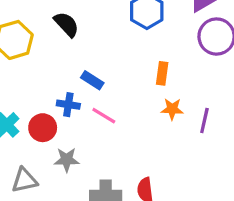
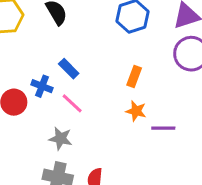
purple line: (204, 120) -> (163, 128), turned 65
gray star: (67, 160) -> (61, 139), moved

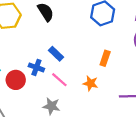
orange star: (136, 111) -> (90, 83), moved

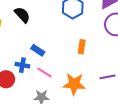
orange star: (90, 83) -> (74, 84), moved, size x1.6

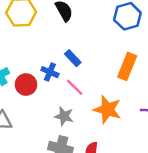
orange rectangle: (82, 47) -> (127, 66), size x1.5

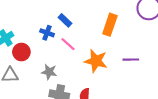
red circle: (26, 85) -> (21, 52), moved
gray star: (64, 116) -> (49, 72), moved

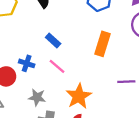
blue cross: (47, 33) -> (27, 63), moved
orange star: (96, 61) -> (79, 96), moved, turned 30

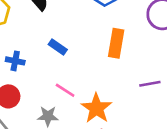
blue cross: (27, 63) -> (15, 61), moved
pink line: (57, 66) -> (65, 90), moved

